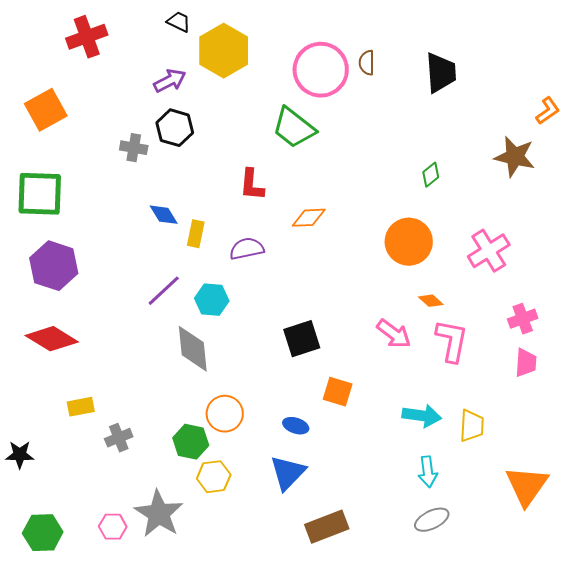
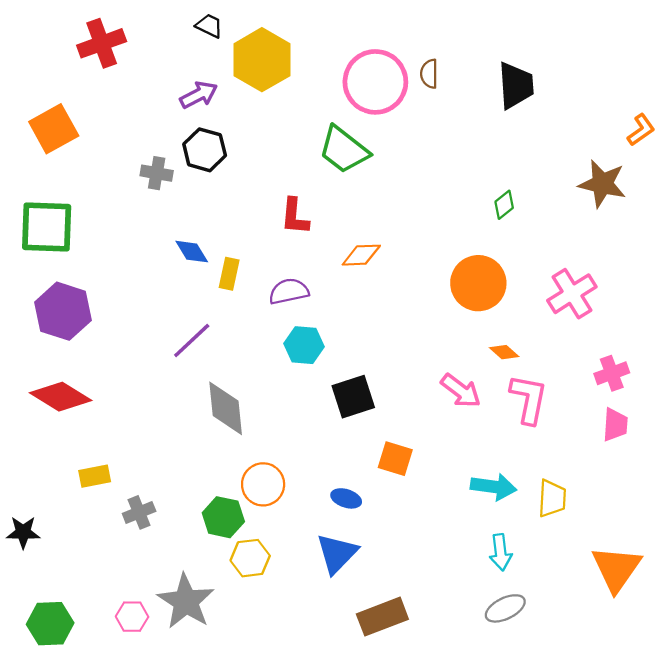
cyan hexagon: (212, 300) -> (304, 345), moved

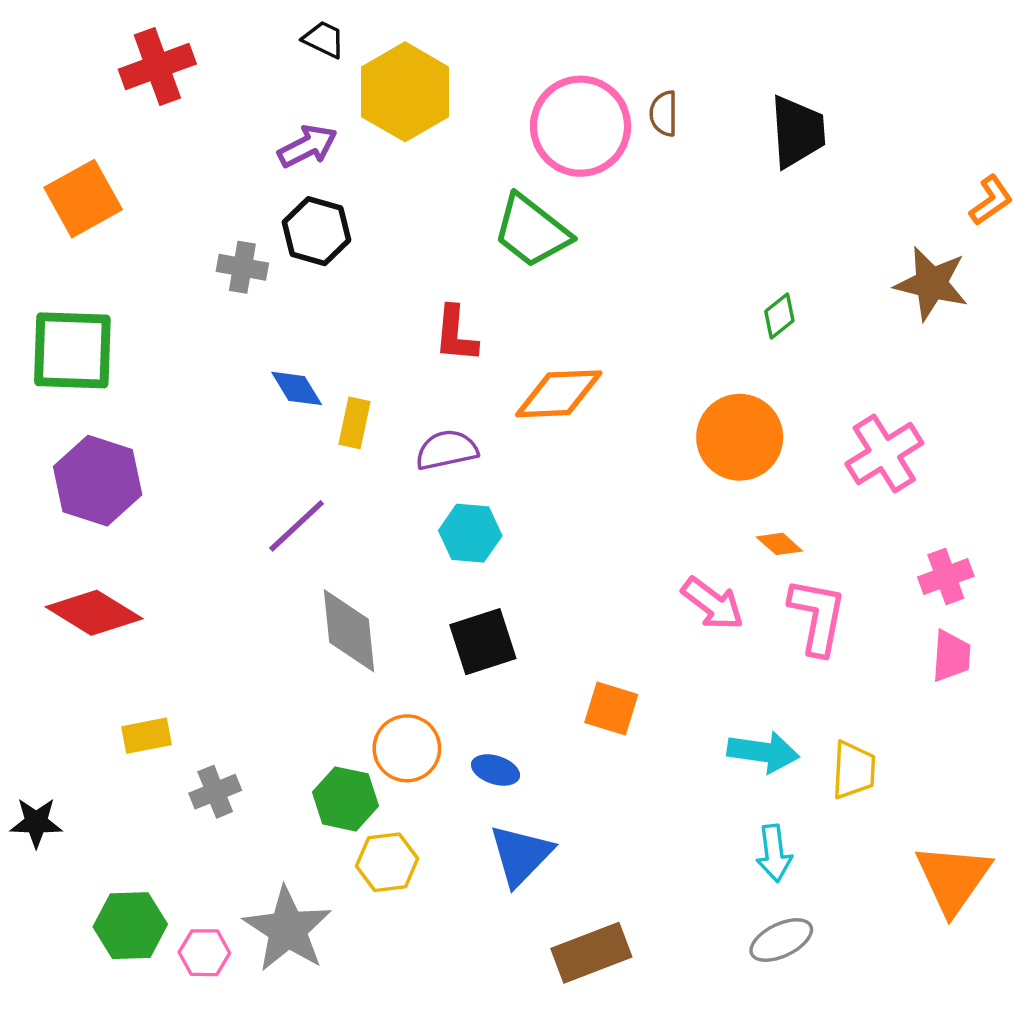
orange diamond: (361, 255) -> (559, 394), size x1.4
black square: (353, 397) -> (483, 642), moved
blue ellipse: (346, 498) -> (496, 770), moved
green hexagon: (50, 624) -> (130, 926), moved

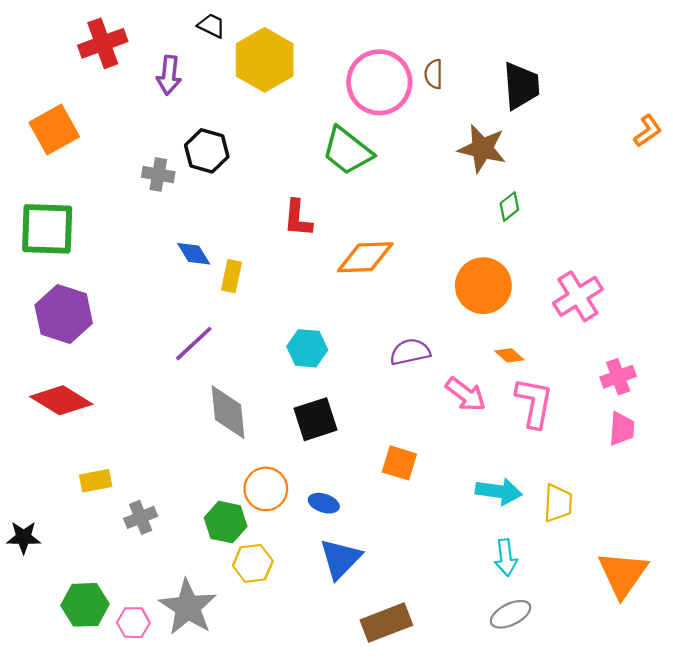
purple arrow: (307, 146) -> (169, 75), moved, turned 123
brown star: (931, 284) -> (482, 149), moved
purple semicircle: (447, 450) -> (410, 352), moved

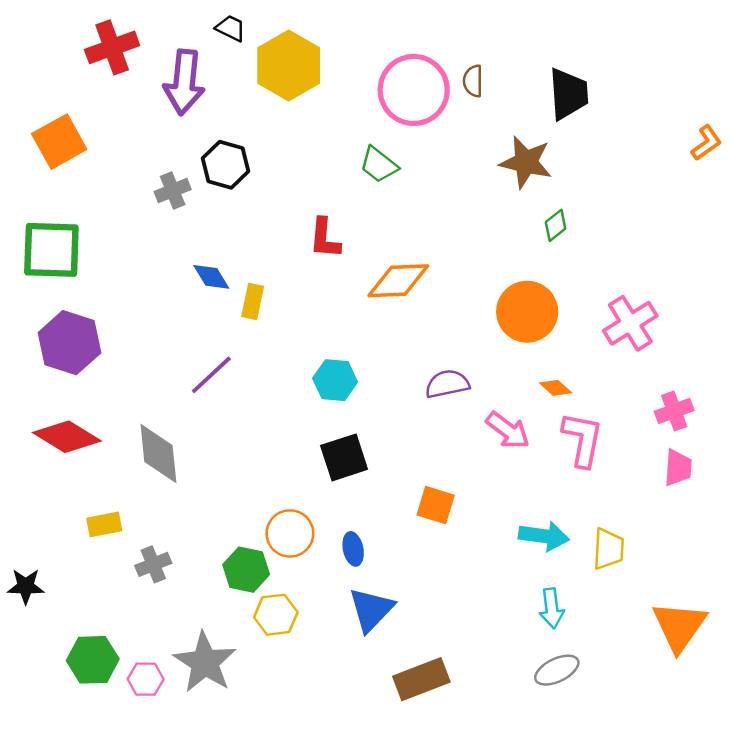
purple arrow: (169, 75) -> (184, 82), size x1.5
green trapezoid: (347, 151) -> (379, 165), size x0.7
gray cross: (158, 175) -> (173, 191), turned -32
gray diamond: (228, 412) -> (158, 454), moved
blue ellipse: (324, 503) -> (353, 549), turned 60

